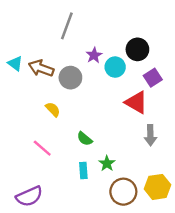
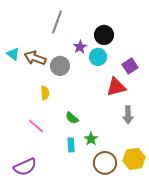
black circle: (137, 49) -> (104, 35), moved
red triangle: (136, 102) -> (116, 87), turned -45
yellow semicircle: (53, 109) -> (45, 93), turned 40

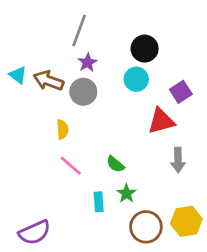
purple star: (80, 47) -> (87, 63), moved
green semicircle: (72, 118) -> (115, 164), moved
pink line: (36, 126) -> (71, 166), moved

